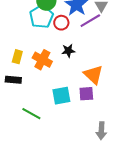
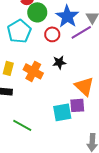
cyan pentagon: (41, 17) -> (19, 31), moved
cyan square: (61, 96) -> (62, 112), moved

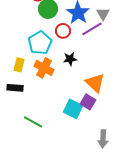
cyan pentagon: (19, 31) -> (40, 43), moved
purple square: (77, 105) -> (88, 102), turned 35
cyan square: (62, 112) -> (73, 109), turned 36

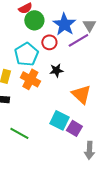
purple square: (88, 102) -> (74, 128), moved

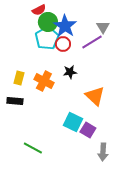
blue star: (64, 24) -> (65, 26), moved
cyan pentagon: (26, 54) -> (47, 38), moved
green line: (19, 133) -> (33, 148), moved

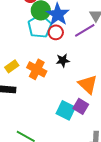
yellow rectangle: (19, 78) -> (12, 66), turned 40
purple square: (88, 130) -> (81, 106), moved

